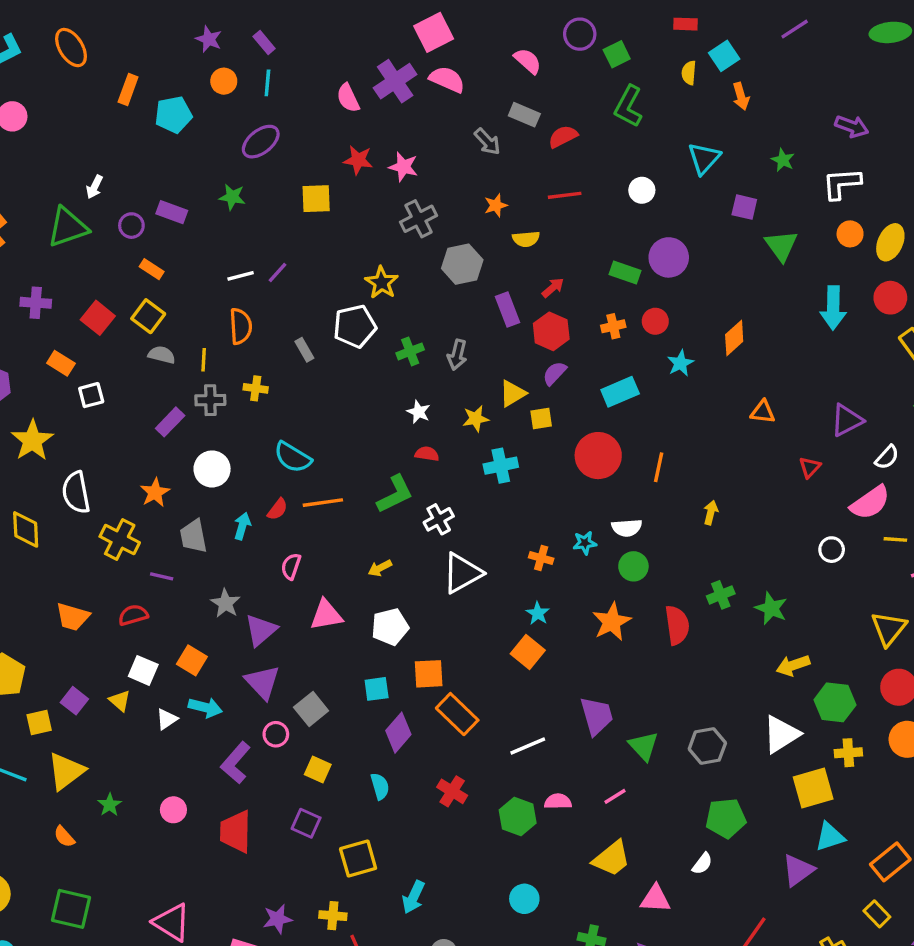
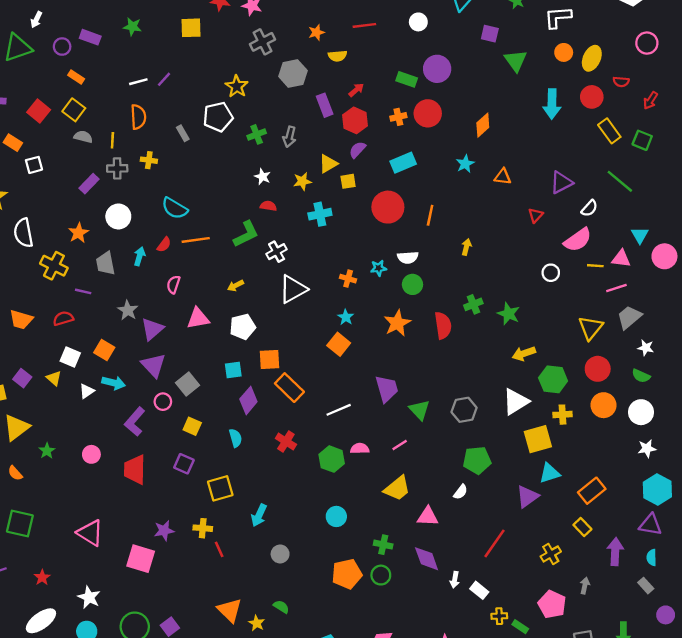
red circle: (655, 321) -> (428, 113), size x1.5
cyan star: (680, 363) -> (465, 164), moved

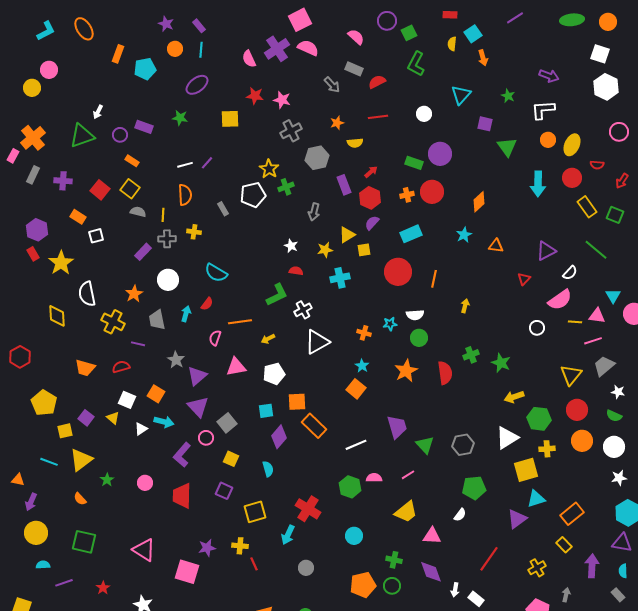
green cross: (257, 134) -> (286, 187), moved
orange line: (196, 240) -> (240, 322), moved
red cross: (286, 441) -> (308, 509), moved, size x1.4

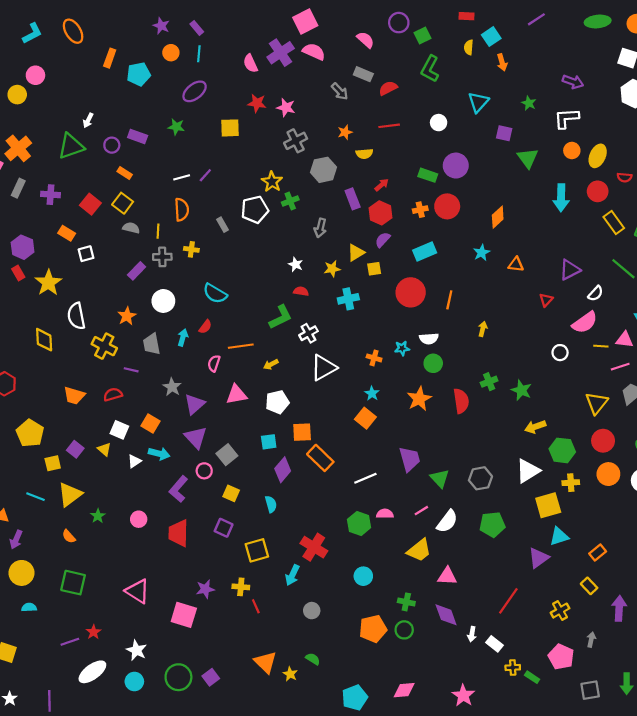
orange rectangle: (572, 514) -> (598, 553), size x0.7
white semicircle: (460, 515) -> (447, 521), moved, size x1.6
purple line: (64, 583) -> (70, 642), moved

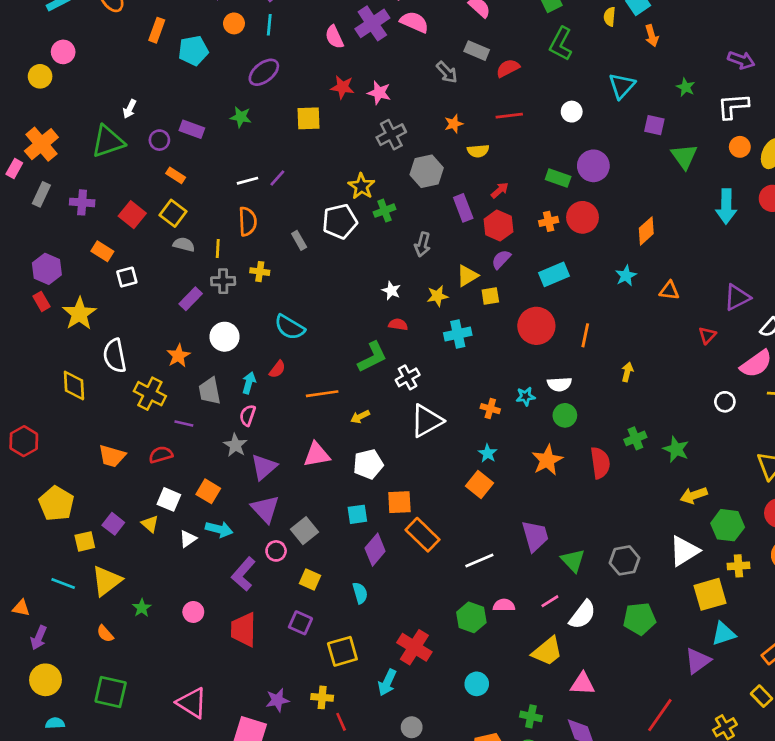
pink semicircle: (214, 363) -> (248, 415), moved

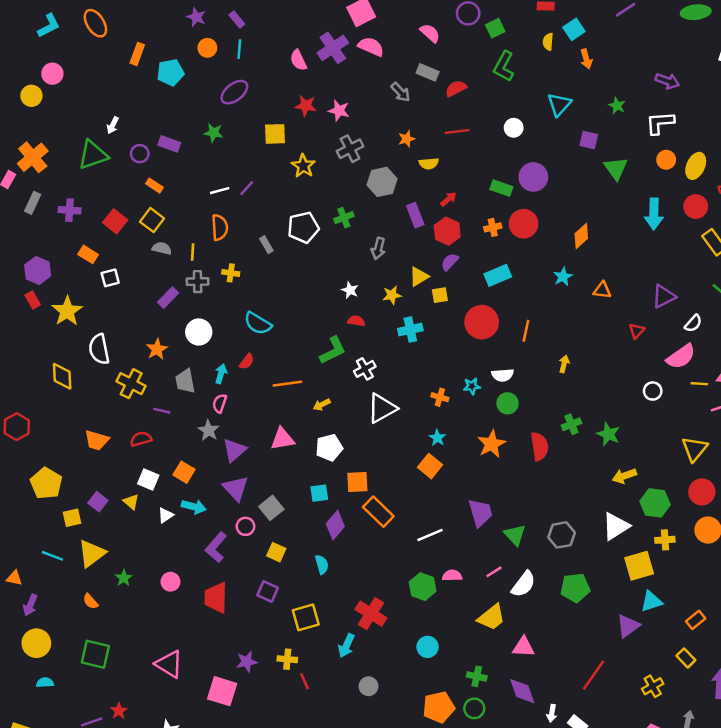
yellow star: (361, 186) -> (303, 166), moved

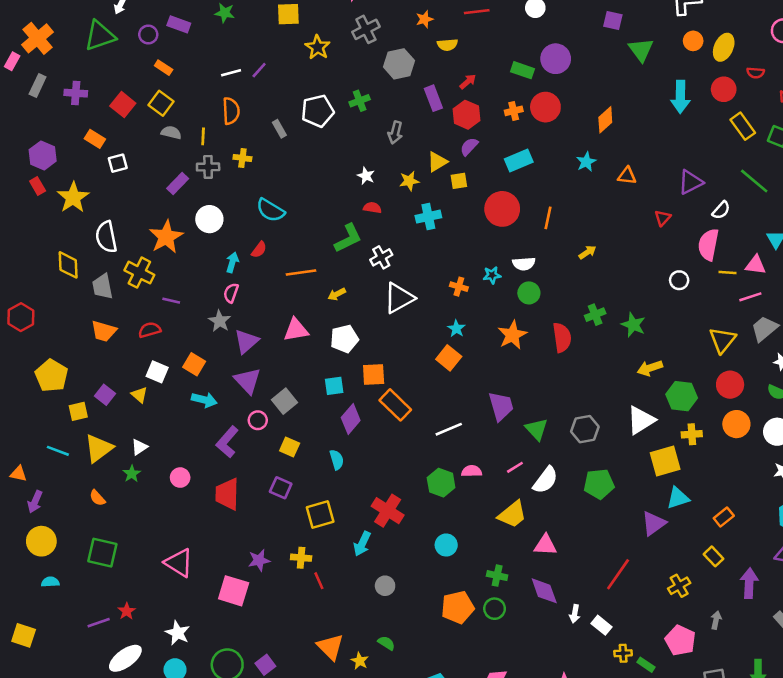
orange star: (157, 349) -> (166, 237), size x1.5
pink semicircle: (681, 357) -> (708, 245), turned 136
yellow arrow: (564, 364) -> (587, 252), turned 42
gray trapezoid: (185, 381) -> (102, 287), moved
white triangle: (166, 515) -> (139, 447), moved

